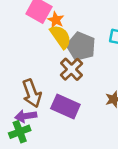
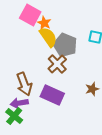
green cross: (20, 132) -> (14, 116), turned -30

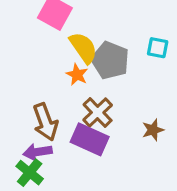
orange star: (44, 23) -> (77, 75), moved
brown cross: (57, 64) -> (98, 113), moved

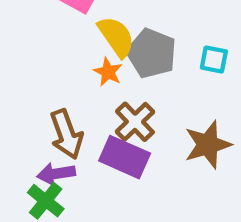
cyan square: (158, 48) -> (214, 59), moved
brown star: (153, 130) -> (208, 145), size x1.6

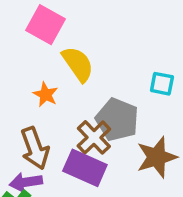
gray pentagon: (152, 53) -> (117, 120), moved
orange star: (108, 72) -> (46, 94), moved

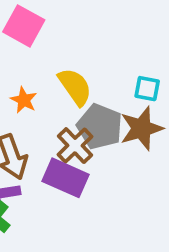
yellow semicircle: (78, 64) -> (75, 87), moved
brown star: (157, 157) -> (141, 128), moved

